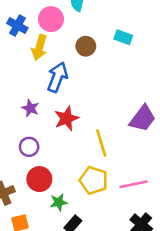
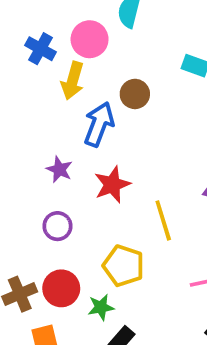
brown circle: (86, 46) -> (135, 94), moved
red circle: (39, 179) -> (61, 288), moved
yellow pentagon: (94, 180) -> (124, 266), moved

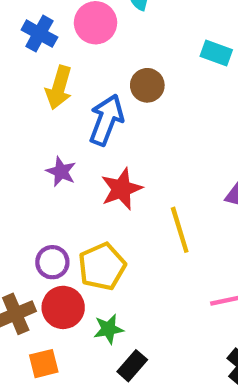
yellow arrow: (73, 81) -> (59, 87), moved
purple circle: (57, 226) -> (52, 262), moved
yellow pentagon: (124, 266) -> (102, 266), moved, turned 30

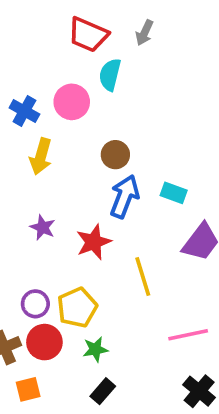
cyan rectangle: (216, 53) -> (174, 193), moved
blue arrow: (106, 120) -> (124, 197), moved
green star: (108, 329) -> (95, 349), moved

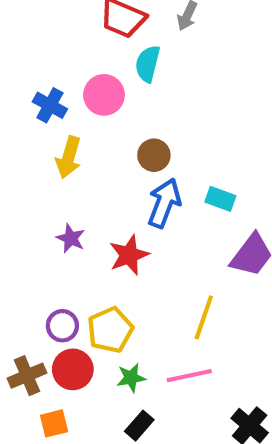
yellow line: (143, 277) -> (204, 317), moved, turned 36
pink line: (188, 335) -> (189, 376), moved

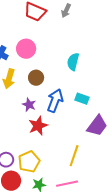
cyan semicircle: (148, 64) -> (73, 62), moved
brown circle: (154, 155) -> (36, 78), moved
purple star: (71, 238) -> (29, 105), moved

